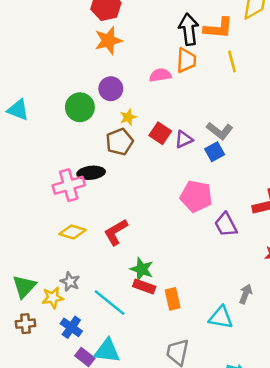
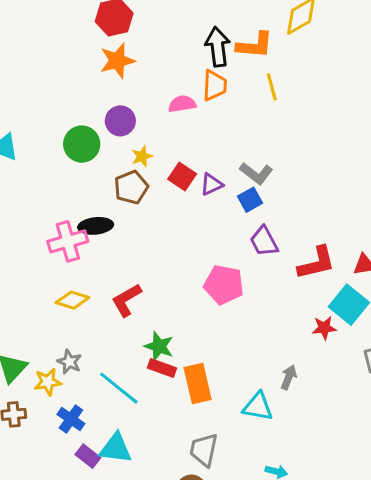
pink pentagon: (196, 196) -> (224, 285), moved
purple trapezoid: (226, 225) -> (264, 241), moved
orange rectangle: (173, 299) -> (198, 383), size x1.4

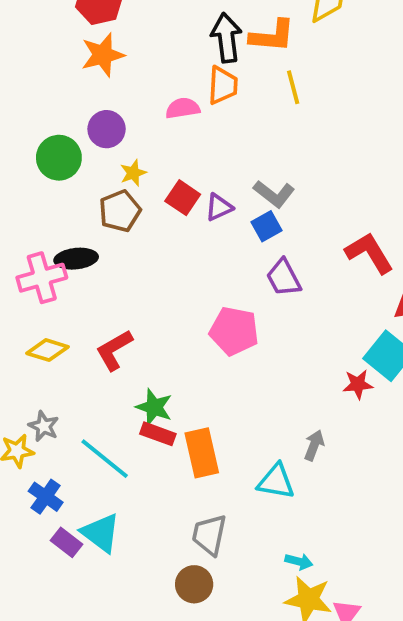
red L-shape: (316, 263) -> (369, 253), moved, turned -108
cyan triangle: (116, 448) -> (101, 533), turned 30

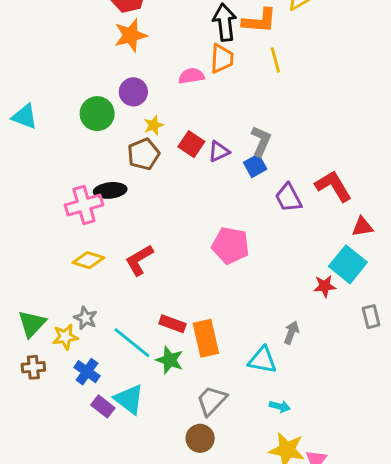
gray L-shape: (274, 194) -> (261, 141), turned -104
purple trapezoid: (284, 278) -> (288, 198), moved
green star: (154, 407) -> (170, 360), moved
gray trapezoid: (209, 535) -> (212, 401), turned 32
cyan arrow: (299, 561) -> (280, 406), moved

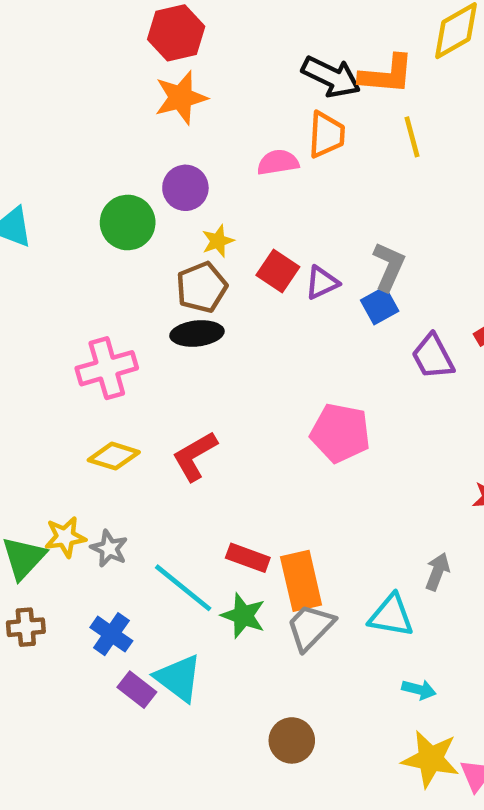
black arrow: (225, 22) -> (331, 77), turned 123
black ellipse: (110, 190) -> (197, 333), moved
yellow star: (65, 337) -> (65, 537), moved
gray trapezoid: (212, 401) -> (310, 627), moved

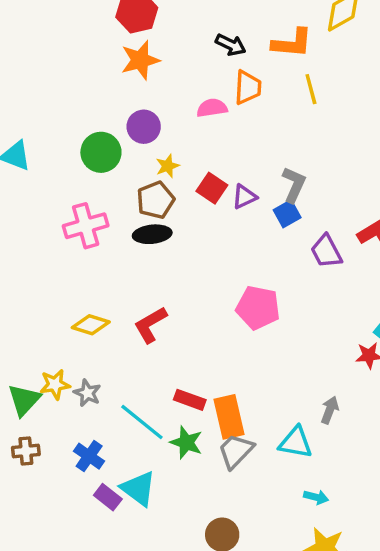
black arrow: (331, 77) -> (231, 45), moved, size x0.7
pink cross: (107, 368) -> (86, 226), moved

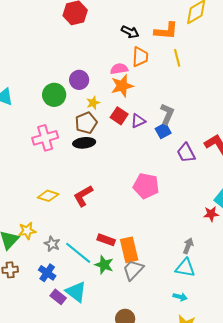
orange star: (140, 60) -> (122, 86), moved
gray star: (87, 393) -> (52, 244), moved
cyan triangle: (296, 442) -> (185, 268), moved

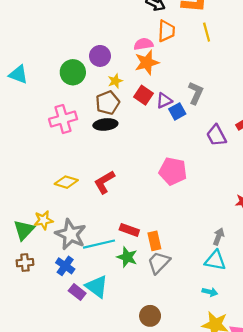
blue square: (163, 131) -> (177, 111), moved
gray star: (52, 244) -> (71, 234), size x1.8
orange rectangle: (129, 250) -> (154, 241), size x0.7
cyan line: (78, 253) -> (99, 244), turned -52

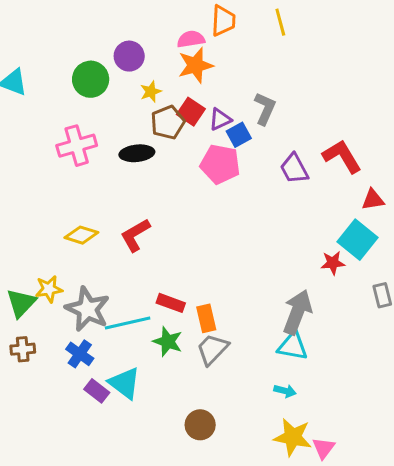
brown pentagon: (108, 103) -> (168, 122), moved
pink pentagon: (173, 171) -> (220, 164), moved
gray arrow: (219, 236) -> (297, 312), size x1.8

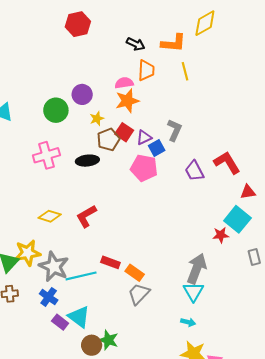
yellow star: (49, 289) -> (28, 253), size x1.4
orange rectangle: (206, 318) -> (135, 273), turned -42
green star: (168, 342) -> (108, 340), moved
cyan triangle: (293, 346) -> (193, 292), turned 50
brown circle: (200, 425) -> (92, 345), moved

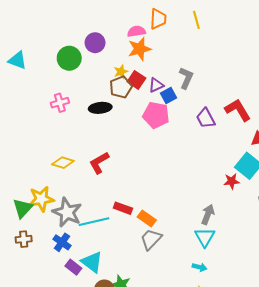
yellow star: (97, 119) -> (121, 72), moved
pink cross: (46, 155) -> (60, 103), size x0.7
gray arrow: (197, 269) -> (208, 214), size x0.7

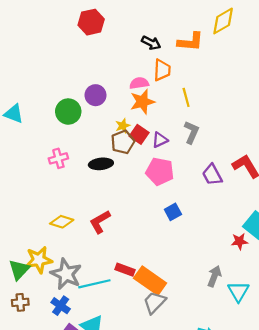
yellow line: (196, 20) -> (186, 97), moved
blue square: (168, 95) -> (173, 212), moved
orange rectangle: (147, 219) -> (150, 281), size x1.6
cyan triangle: (205, 237) -> (238, 291), moved

